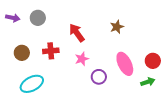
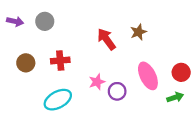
red arrow: (77, 33) -> (106, 39), moved
pink star: (82, 59) -> (97, 82), moved
cyan ellipse: (32, 84) -> (58, 100), moved

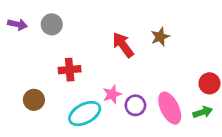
brown circle: (26, 63) -> (34, 100), moved
pink ellipse: (148, 76) -> (170, 108), moved
cyan ellipse: (58, 100) -> (85, 114), moved

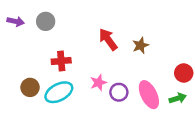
brown star: (160, 37) -> (140, 45), moved
cyan ellipse: (85, 114) -> (59, 92), moved

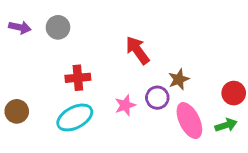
brown star: (140, 45) -> (179, 79), moved
brown circle: (30, 87) -> (17, 111), moved
purple circle: (119, 92) -> (157, 98), moved

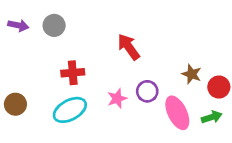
brown star: (179, 79) -> (192, 74), moved, turned -30

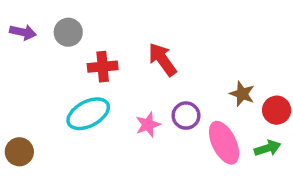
red cross: (73, 73) -> (103, 67), moved
brown circle: (15, 104) -> (19, 152), moved
cyan ellipse: (70, 110) -> (88, 114), moved

